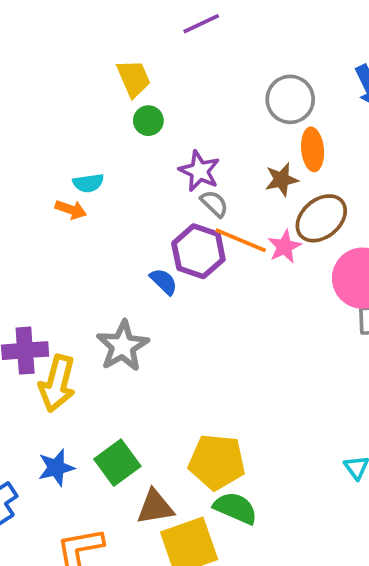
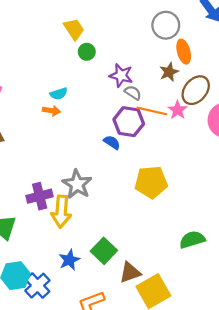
gray star: (123, 346) -> (77, 184), moved
yellow pentagon: (217, 462) -> (151, 182), moved
green semicircle: (235, 508) -> (192, 240), moved, turned -30

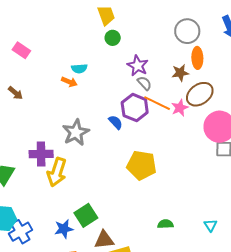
gray star: (77, 184) -> (76, 132), moved
green semicircle: (192, 240) -> (165, 224), size x0.7
blue star: (69, 260) -> (64, 229), moved

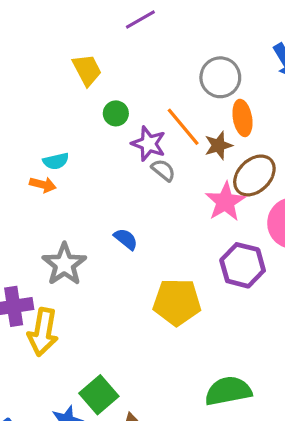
green circle: (113, 38) -> (116, 113), moved
orange line: (157, 103) -> (183, 127), moved, turned 32
purple hexagon: (135, 108) -> (243, 265), moved
pink star: (180, 108) -> (225, 202), size x1.4
green semicircle: (165, 224) -> (228, 391), size x1.8

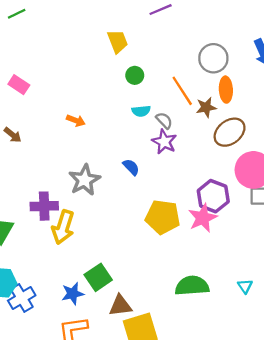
purple star: (149, 144) -> (164, 142), moved
cyan semicircle: (56, 161) -> (141, 111), moved
pink star: (225, 202) -> (203, 218), moved

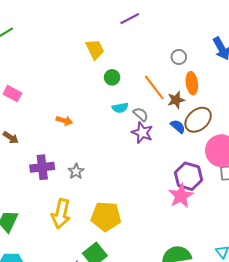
gray circle: (213, 58) -> (179, 57), size x0.6
blue semicircle: (131, 167) -> (178, 126), moved
gray star: (84, 180) -> (76, 171), size x0.6
purple cross: (44, 206) -> (42, 167), moved
yellow pentagon: (163, 217) -> (106, 216), moved

